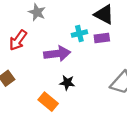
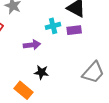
purple arrow: (57, 54) -> (32, 45), size x0.7

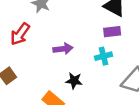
cyan cross: (53, 26) -> (104, 56), moved

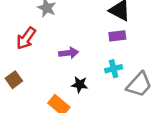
cyan cross: (104, 56) -> (114, 69), moved

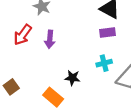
purple arrow: (69, 53) -> (50, 39), moved, turned 102
brown square: (14, 80) -> (11, 87), moved

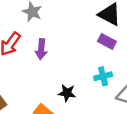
purple rectangle: (108, 33) -> (107, 41), turned 35

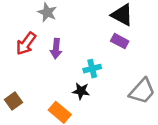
cyan cross: (103, 76) -> (92, 69), moved

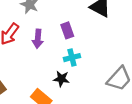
purple rectangle: (120, 41) -> (67, 30), moved, turned 42

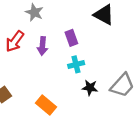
black star: (61, 79) -> (90, 88), moved

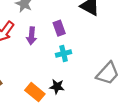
black star: (90, 88) -> (57, 87), moved

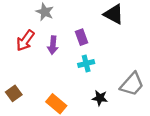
black star: (57, 87) -> (100, 98), moved

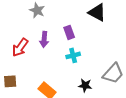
red arrow: (25, 41) -> (20, 47), moved
brown square: (14, 93) -> (10, 81), turned 32

